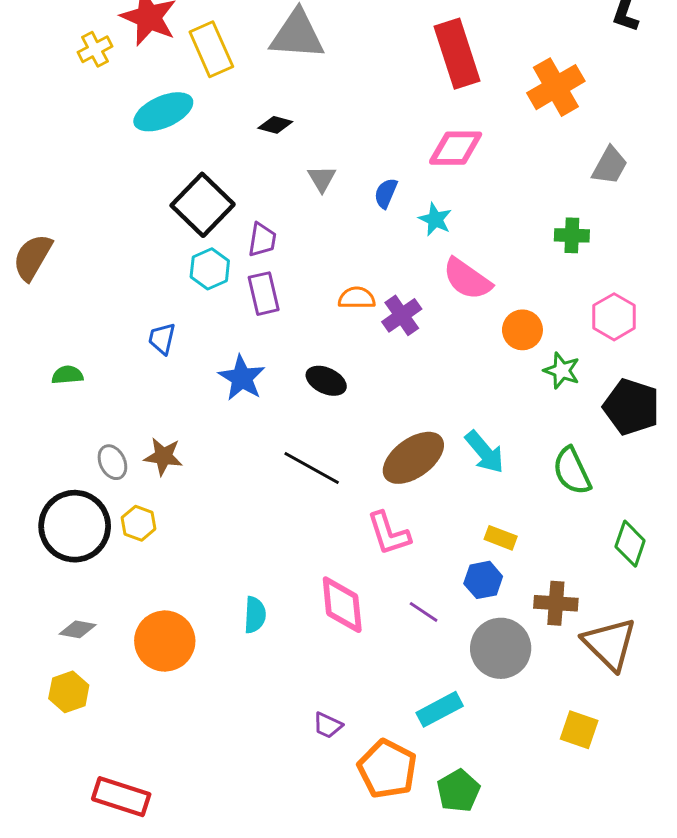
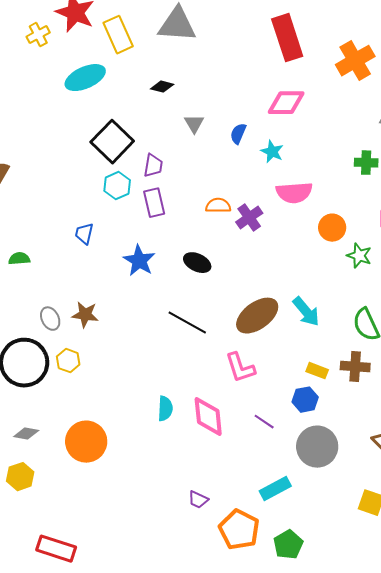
pink semicircle: (467, 279) -> (294, 193), turned -39
brown cross: (556, 603) -> (355, 367), moved
cyan semicircle: (255, 615) -> (165, 409), moved

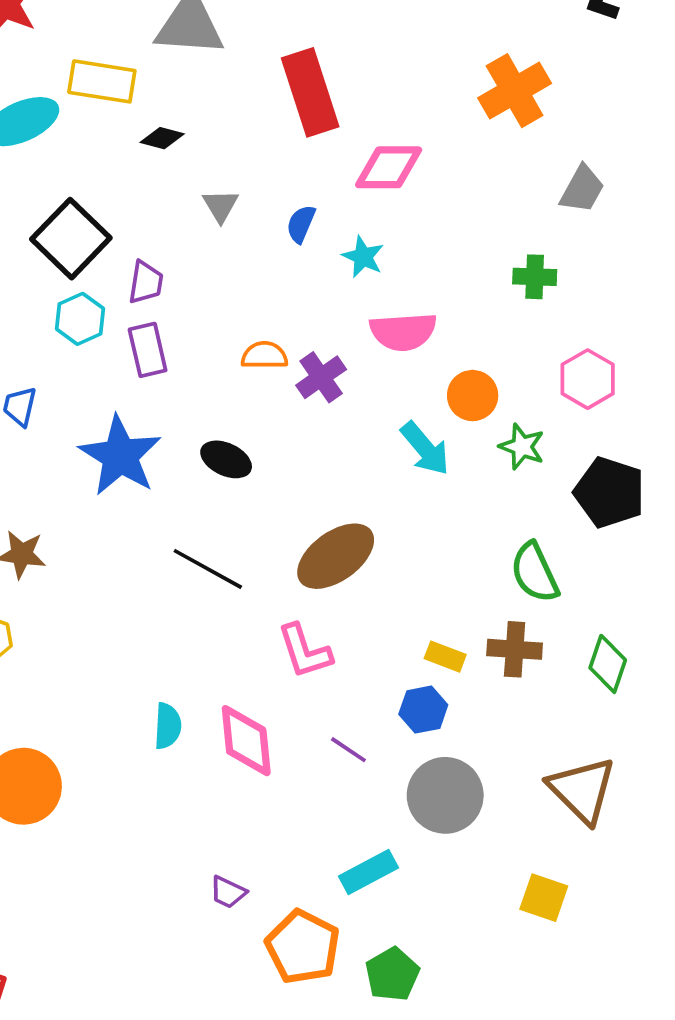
yellow rectangle: (118, 35) -> (102, 81), moved, turned -57
red rectangle: (287, 38) -> (310, 92), moved
blue star: (139, 261) -> (120, 456), size x1.4
cyan arrow: (306, 312) -> (425, 448), moved

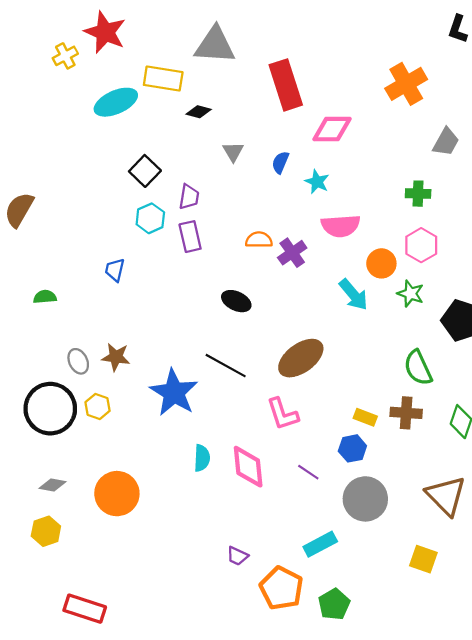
black square: (71, 239) -> (145, 171), size x0.7
pink hexagon: (588, 379) -> (421, 245), moved
blue star: (120, 456) -> (174, 392), moved

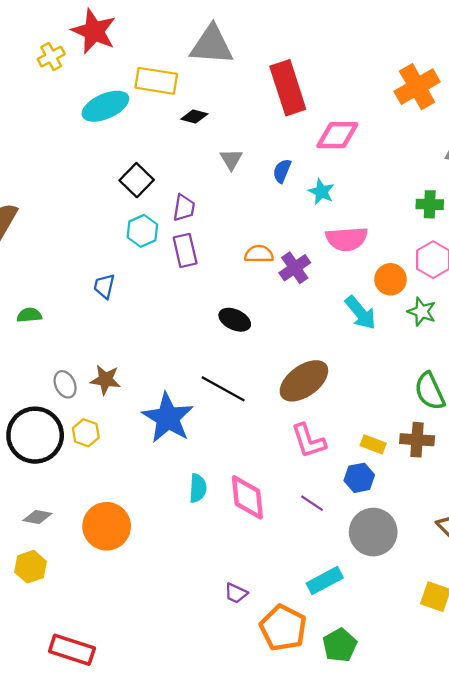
pink L-shape: (283, 414) -> (309, 441), moved

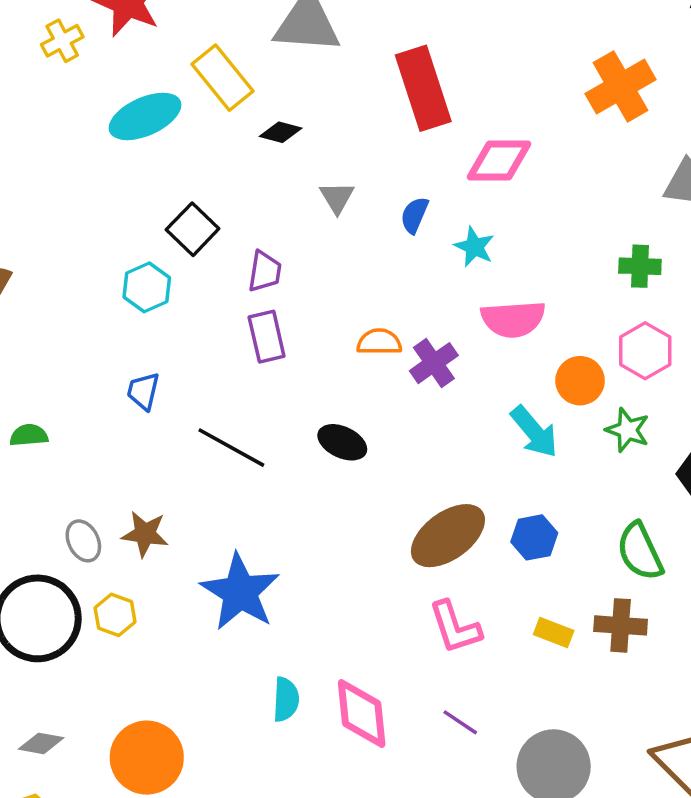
yellow rectangle: (156, 81) -> (222, 78), turned 42
cyan hexagon: (142, 231) -> (147, 287), moved
black line: (223, 389) -> (231, 448), moved
blue hexagon: (359, 478) -> (534, 537), moved

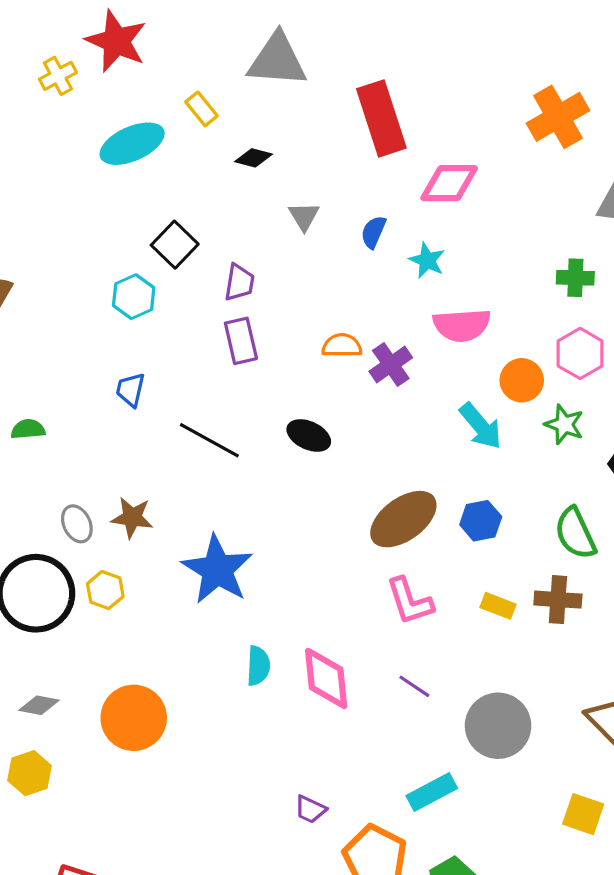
yellow rectangle: (222, 78) -> (201, 109), size x0.6

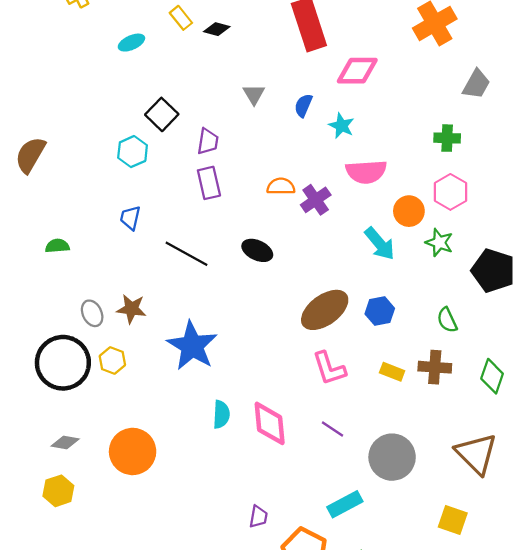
cyan ellipse: (132, 144) -> (131, 43), size x0.6
black diamond: (254, 158) -> (217, 29), moved
green semicircle: (575, 533) -> (447, 320), size x0.7
purple trapezoid: (310, 809) -> (258, 517), turned -105

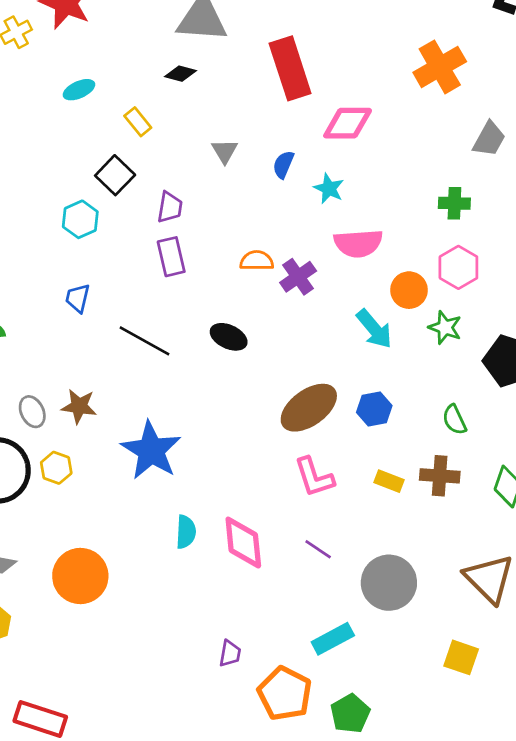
yellow rectangle: (181, 18) -> (138, 122), moved

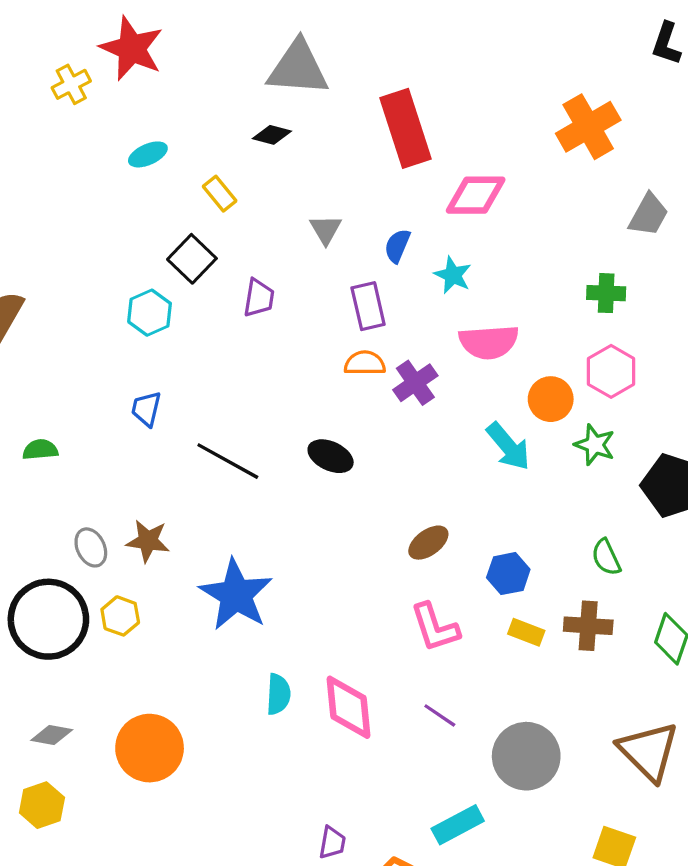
purple rectangle: (171, 257) -> (368, 306), moved
brown ellipse: (309, 408) -> (428, 543), size x0.6
blue hexagon: (374, 409) -> (508, 574), moved

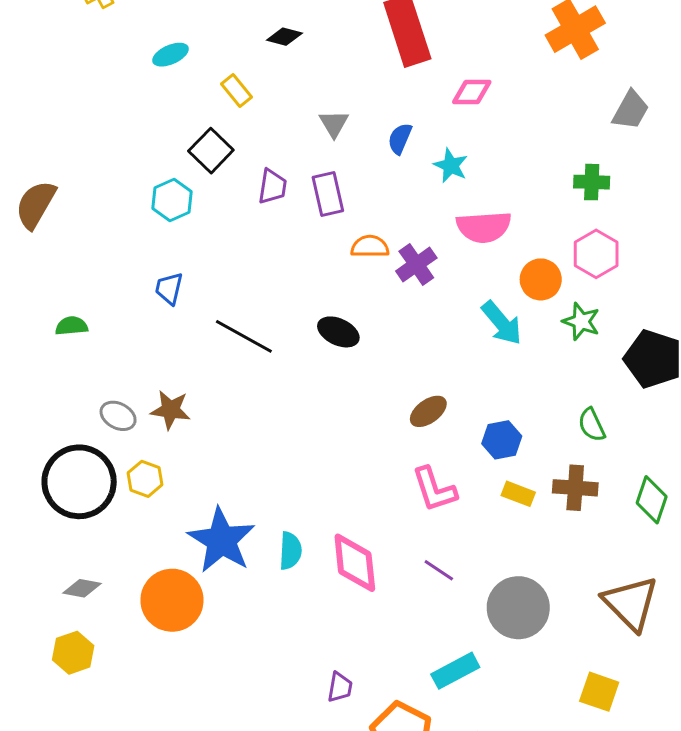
pink diamond: (476, 195) -> (472, 92), size x0.7
purple rectangle: (368, 306) -> (328, 194), moved
gray ellipse: (91, 547) -> (118, 416), turned -36
blue star: (236, 595) -> (221, 540), moved

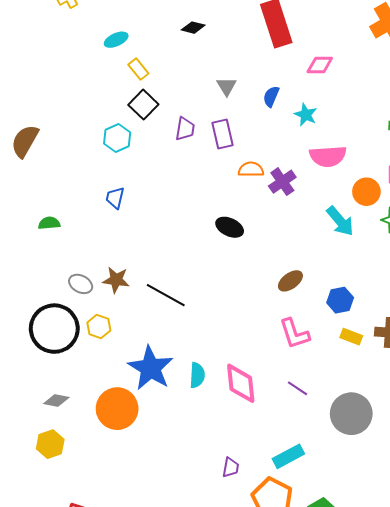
yellow rectangle: (236, 91) -> (138, 69), moved
black line: (244, 336) -> (166, 295), moved
cyan rectangle: (455, 671) -> (288, 456), moved

